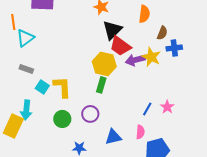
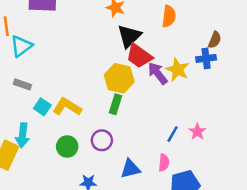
brown semicircle: (162, 33) -> (215, 40), moved
purple arrow: (135, 60) -> (158, 73), turned 66
yellow L-shape: (62, 87) -> (67, 107), turned -55

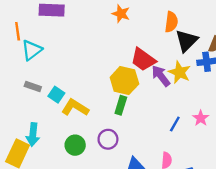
black triangle: (129, 36) -> (187, 41), moved
cyan square: (42, 107) -> (56, 95), moved
pink star: (197, 132) -> (201, 118), moved
blue line: (173, 134) -> (175, 124), moved

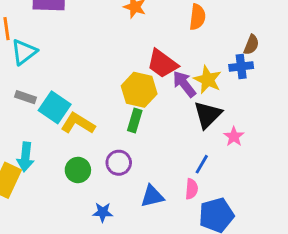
black triangle: (187, 41) -> (208, 115), moved
cyan square: (56, 95) -> (55, 107), size x1.5
blue line: (175, 124) -> (202, 164), moved

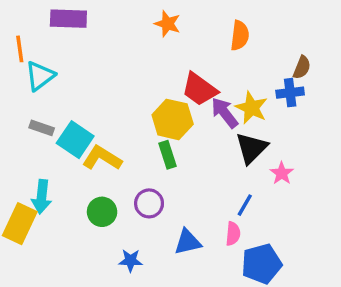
green rectangle: (135, 120) -> (168, 155), turned -35

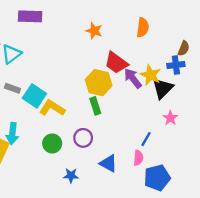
orange star: (168, 24) -> (94, 31), moved
black triangle: (251, 148) -> (163, 88), moved
blue triangle: (188, 242) -> (109, 163), turned 42

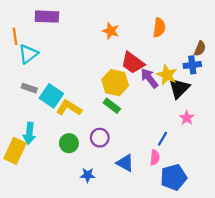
green rectangle: (95, 106) -> (112, 106), turned -35

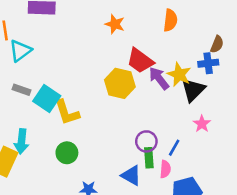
green rectangle: (112, 106) -> (149, 158), moved, turned 49
yellow L-shape: (69, 108) -> (67, 112), turned -140
purple circle: (100, 138) -> (146, 141), moved

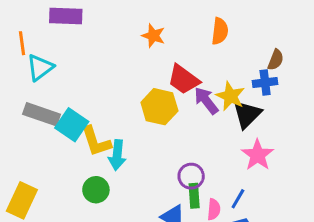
gray rectangle: (21, 90) -> (42, 114), size x1.6
pink star: (202, 124) -> (258, 155), size x1.5
cyan arrow: (21, 141) -> (117, 155), moved
blue line: (174, 148) -> (238, 199), moved

